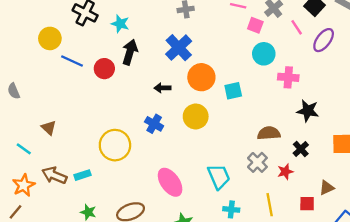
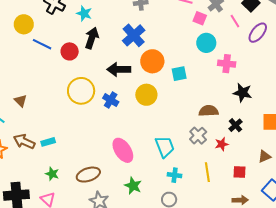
black arrow: (162, 88) -> (119, 69), size x1.6
yellow circle: (115, 145) -> (81, 91), moved
brown triangle: (327, 188) -> (265, 156), moved

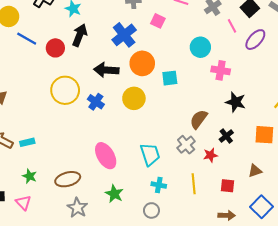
pink square: (200, 18) -> (158, 21), moved
brown semicircle: (209, 111) -> (199, 119), turned -54

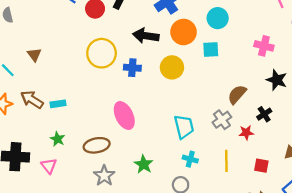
cyan circle: (200, 47) -> (218, 18), moved
blue cross: (96, 102) -> (132, 68), turned -35
pink ellipse: (106, 156) -> (124, 116), moved

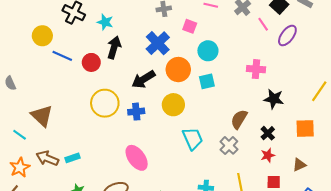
black arrow: (146, 36) -> (143, 79), turned -30
brown triangle: (34, 55) -> (42, 116), size x1.6
cyan trapezoid: (184, 127) -> (193, 139), moved
red star: (246, 133) -> (268, 155), moved

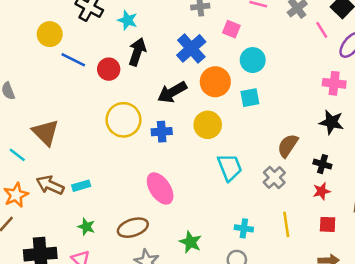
pink cross: (256, 69) -> (334, 83), moved
black cross: (268, 133) -> (322, 164), turned -32

